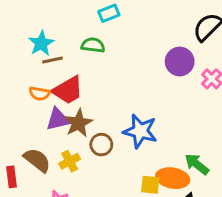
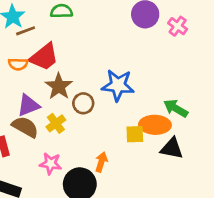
purple triangle: (58, 119) -> (28, 105), moved

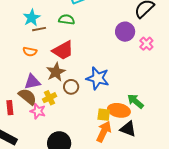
red trapezoid: (44, 57) -> (63, 50), moved
orange arrow: (101, 162) -> (104, 132), moved, size x1.5
pink star: (51, 164) -> (38, 111), moved

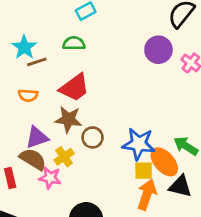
brown star: (56, 72) -> (68, 119), turned -30
blue star: (98, 78) -> (139, 144), moved
orange ellipse: (119, 110) -> (164, 162), turned 45

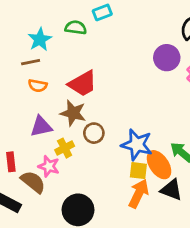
green semicircle: (74, 43) -> (76, 28), moved
brown line: (37, 62) -> (31, 62), moved
brown semicircle: (33, 159) -> (33, 182), moved

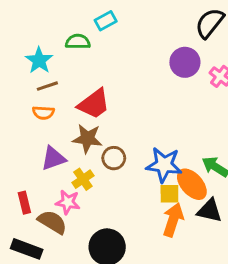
brown line: (31, 62) -> (47, 86), moved

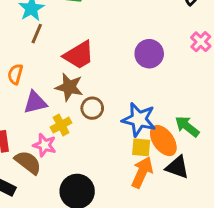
purple circle: (185, 62) -> (149, 54), moved
brown line: (47, 86) -> (37, 34), turned -54
orange semicircle: (43, 113) -> (15, 74), moved, turned 96

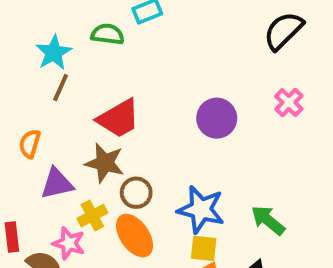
orange ellipse: (163, 141) -> (135, 236), moved

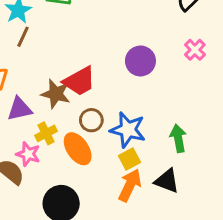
red trapezoid: (119, 118) -> (79, 81), moved
brown circle: (136, 193) -> (91, 120), moved
green arrow: (268, 220) -> (178, 138), turned 40
yellow square: (204, 248) -> (129, 159), turned -35

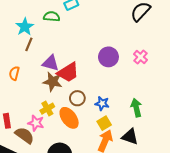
pink cross: (195, 50) -> (141, 57), moved
purple triangle: (20, 109) -> (51, 63), moved, turned 30
blue star: (128, 130) -> (102, 103), size x0.6

